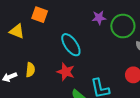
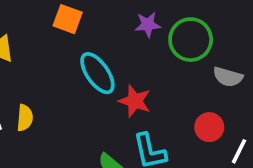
orange square: (40, 15) -> (68, 19), moved
red star: (66, 72) -> (135, 101), moved

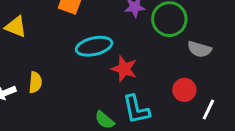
cyan ellipse: (97, 73) -> (94, 46), turned -68

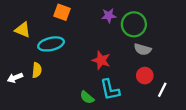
cyan ellipse: (94, 46) -> (51, 44), moved
gray semicircle: (199, 49) -> (143, 49), moved

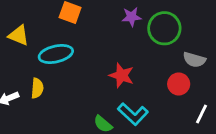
gray semicircle: (143, 49) -> (194, 60), moved
red circle: (145, 76) -> (179, 84), moved
cyan L-shape: (110, 90) -> (133, 114), turned -35

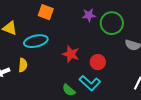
red star: (122, 75) -> (71, 54), moved
red circle: (179, 84) -> (98, 62), moved

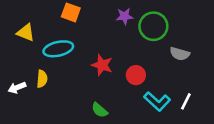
cyan L-shape: (90, 83) -> (157, 101), moved

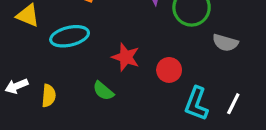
yellow semicircle: (42, 79) -> (49, 96), moved
cyan L-shape: (157, 101) -> (196, 104), turned 68
green semicircle: (100, 110) -> (103, 91), moved

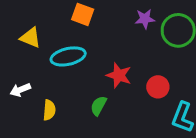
white arrow: (17, 86) -> (20, 90), moved
green semicircle: (103, 91) -> (99, 106), turned 78

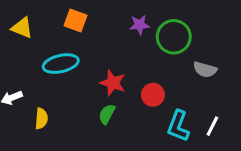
yellow triangle: (30, 38) -> (22, 28), moved
green semicircle: (99, 106) -> (107, 114), moved

